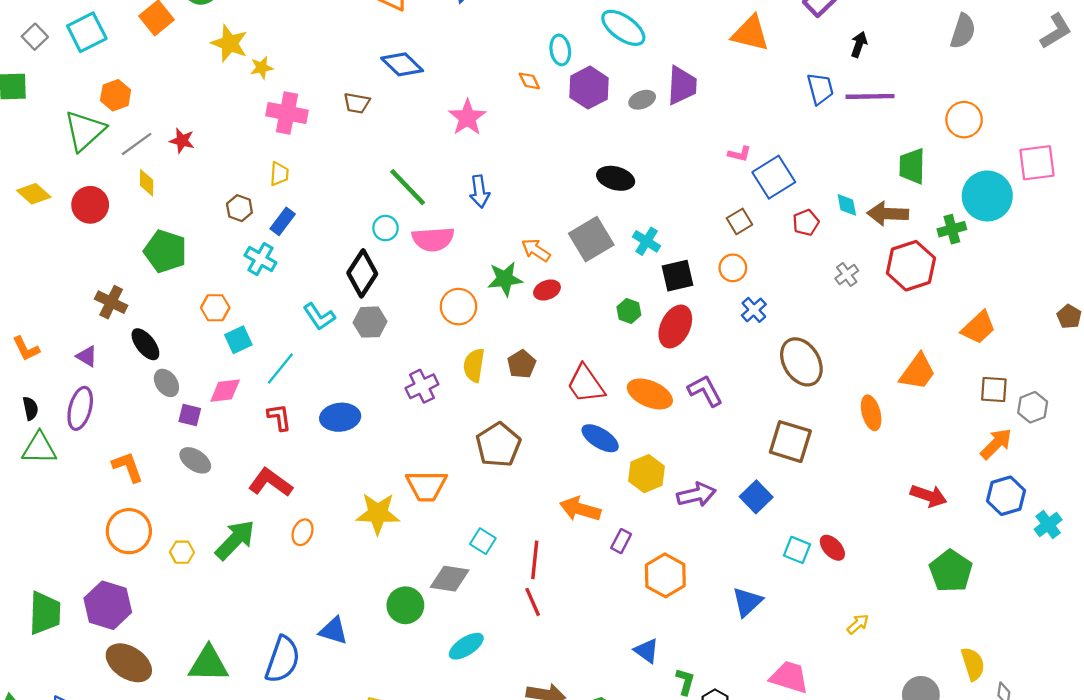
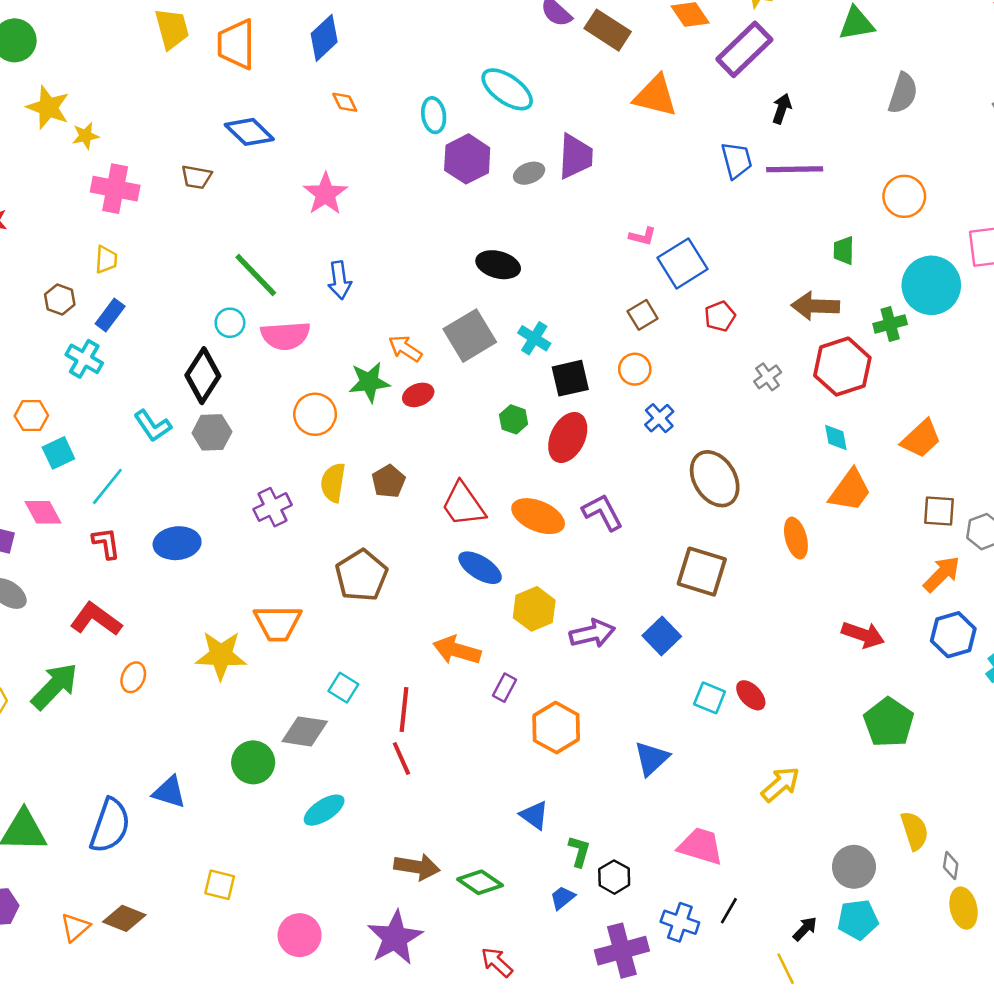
orange diamond: (529, 81) -> (345, 102), moved
green trapezoid: (912, 166) -> (844, 251), size x0.7
cyan diamond: (847, 205) -> (836, 437), moved
pink diamond: (225, 391) -> (43, 512), turned 68
yellow arrow: (858, 624) -> (780, 784), size x1.5

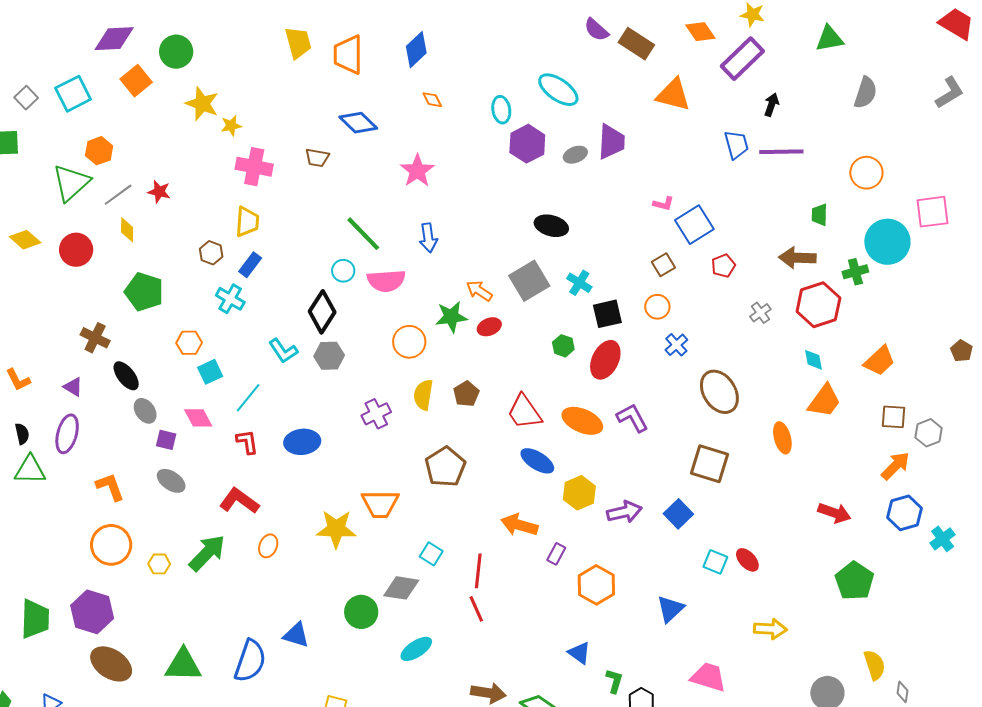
yellow trapezoid: (106, 260) -> (247, 222), size x1.4
yellow arrow: (780, 784) -> (770, 629), turned 44

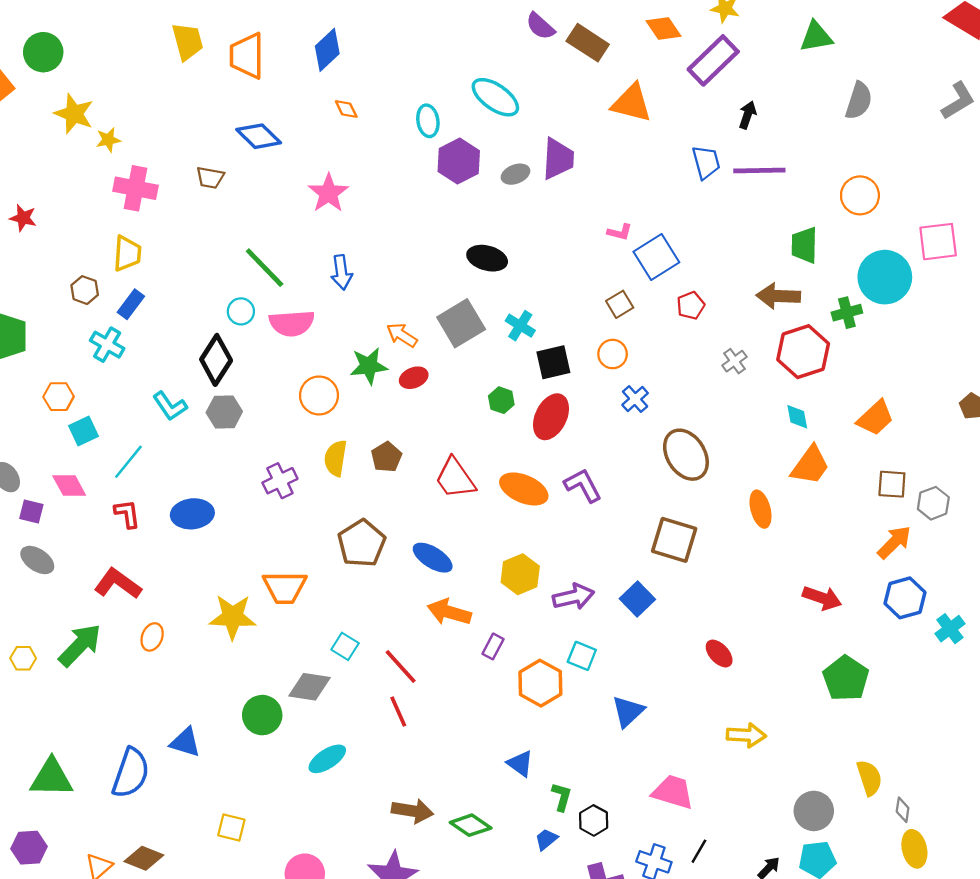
green trapezoid: (819, 215) -> (804, 245), size x1.4
blue ellipse: (537, 461) -> (433, 558), moved
cyan square: (715, 562) -> (582, 656), moved
red line: (478, 571) -> (401, 667), turned -48

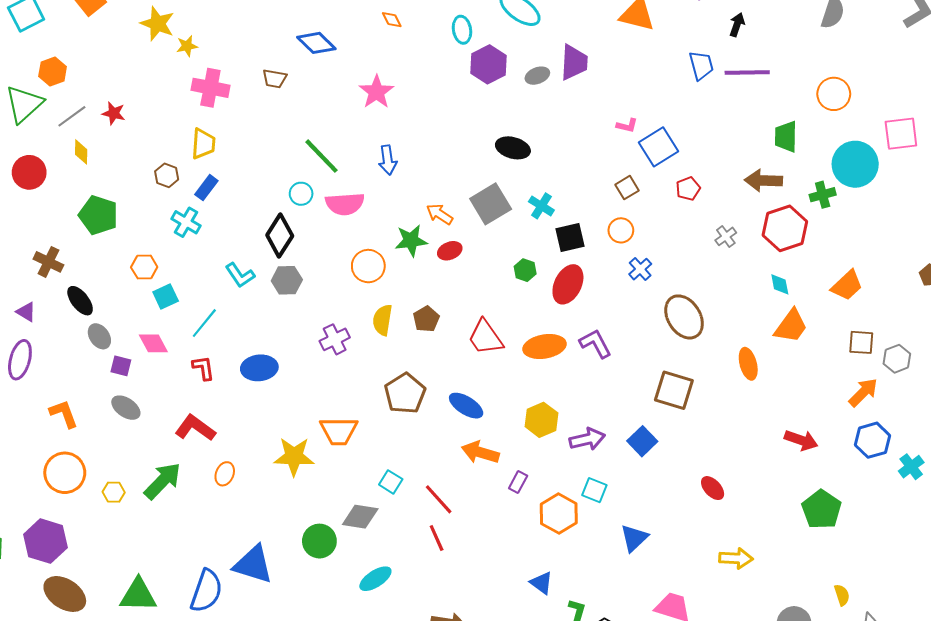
orange ellipse: (524, 489) -> (544, 346), turned -33
blue triangle: (185, 742) -> (253, 564), size x1.5
yellow semicircle: (869, 778) -> (842, 595), size x0.7

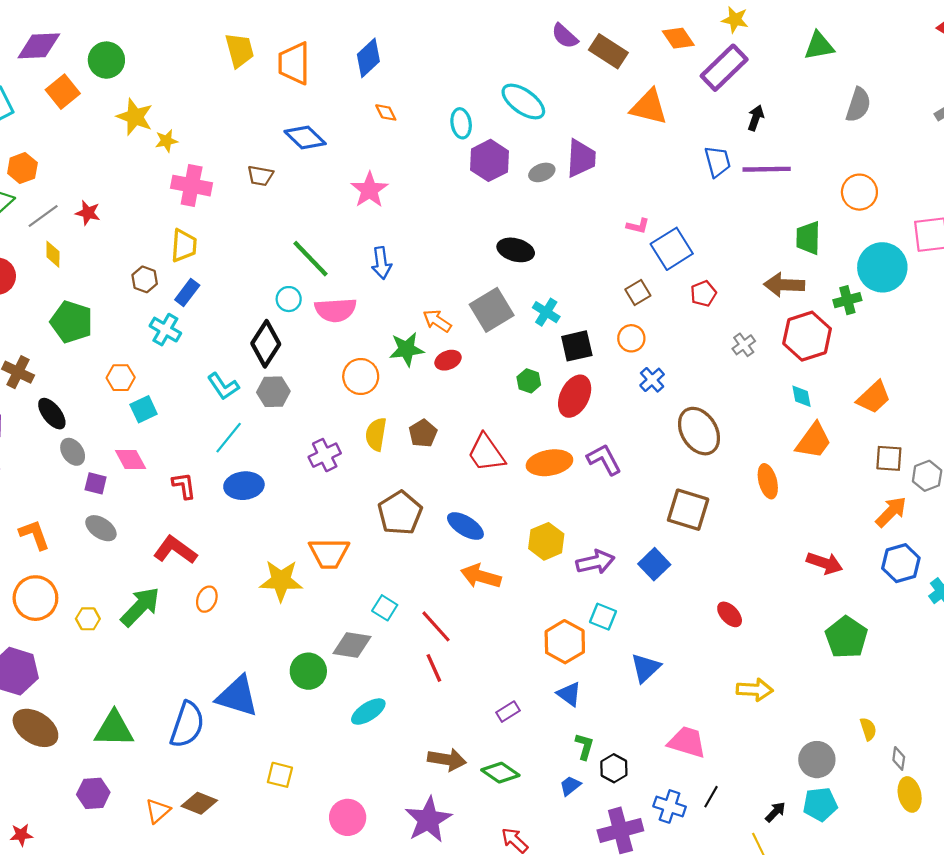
cyan line: (204, 323) -> (229, 438), moved
purple rectangle: (518, 482) -> (508, 712), moved, turned 30
blue triangle: (541, 583) -> (569, 694), moved

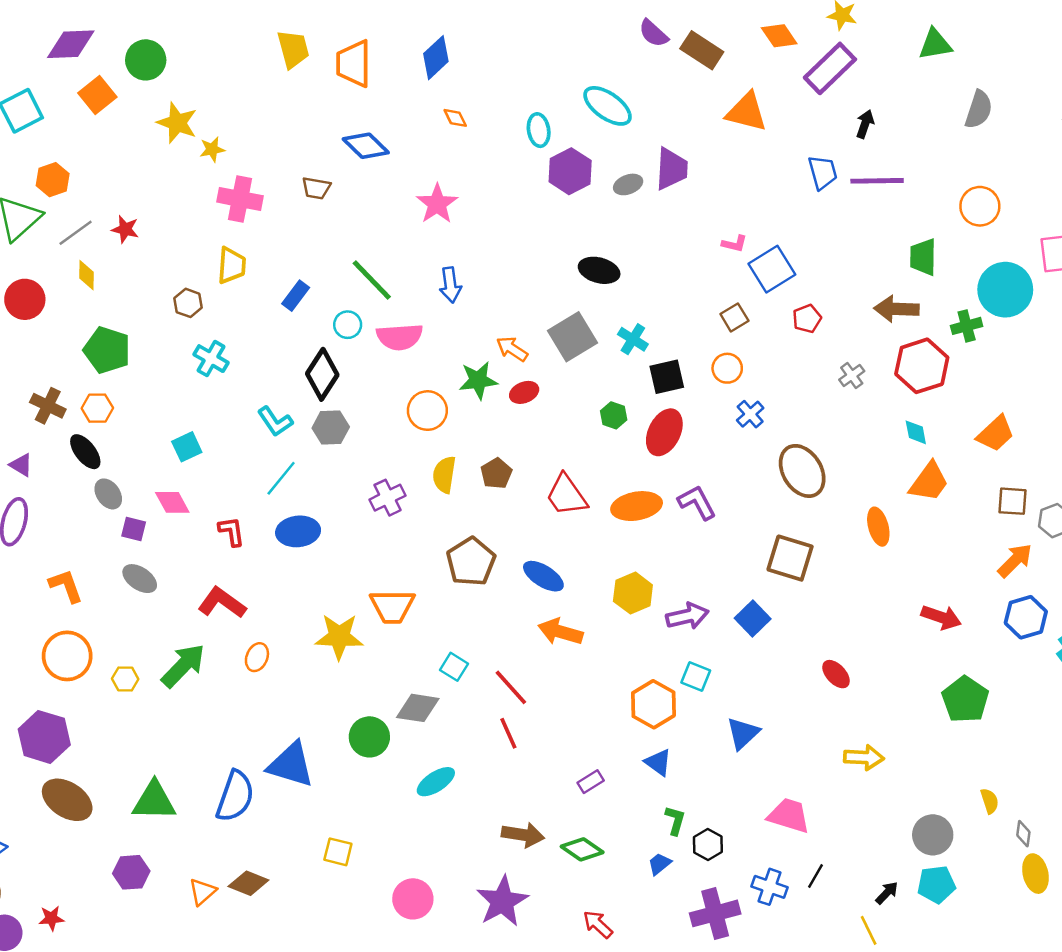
blue rectangle: (187, 292) -> (296, 296), moved
orange hexagon: (121, 378) -> (97, 408), moved

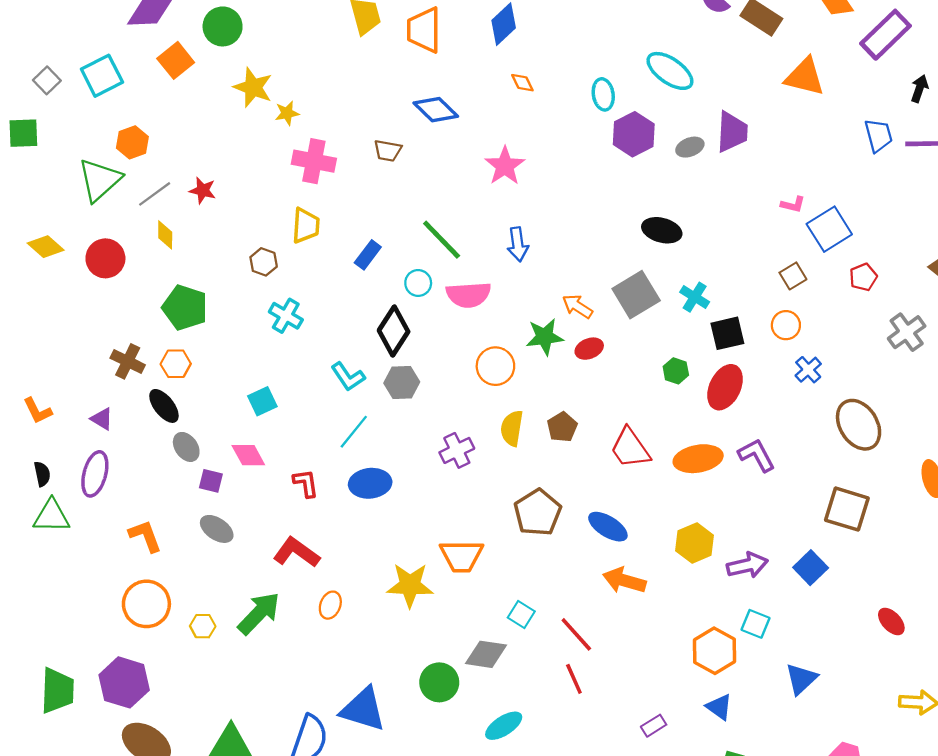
gray cross: (852, 375) -> (907, 332), size x1.5

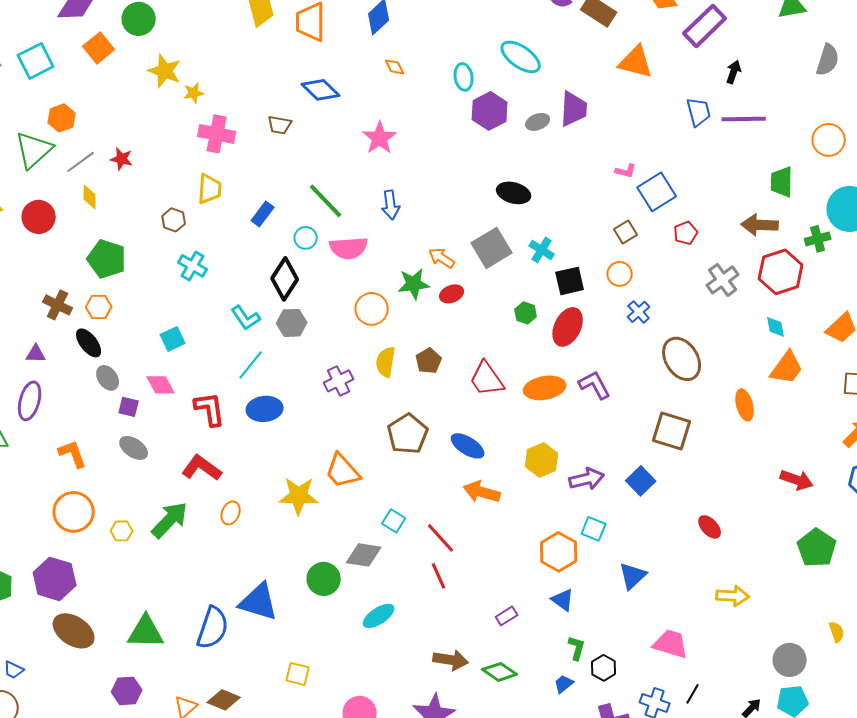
purple triangle: (102, 419) -> (36, 354), turned -30
red L-shape: (306, 483) -> (210, 409), size x1.4
orange trapezoid: (461, 556) -> (343, 471), turned 48

